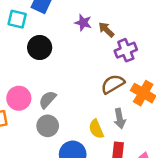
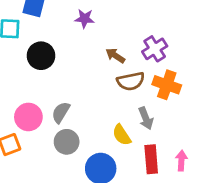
brown arrow: (106, 30) -> (115, 56), moved
purple cross: (126, 50) -> (155, 49), moved
brown semicircle: (113, 84) -> (131, 81), turned -150

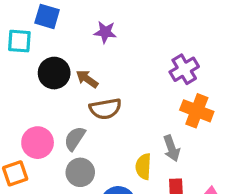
brown arrow: (115, 56) -> (87, 79), moved
brown semicircle: (131, 81) -> (105, 109), moved
yellow semicircle: (122, 135) -> (143, 167), turned 35

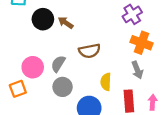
brown semicircle: (105, 109) -> (90, 51), moved
gray arrow: (172, 148) -> (137, 70), moved

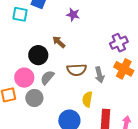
black circle: (43, 19) -> (38, 55), moved
gray arrow: (137, 70) -> (99, 75), moved
gray circle: (63, 87) -> (34, 98), moved

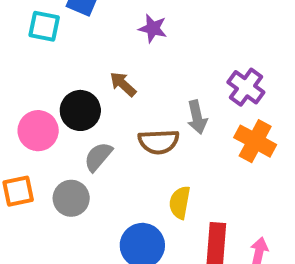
purple cross: (119, 43) -> (246, 87), turned -30
gray arrow: (99, 75) -> (197, 117), moved
pink circle: (24, 78) -> (38, 131), moved

